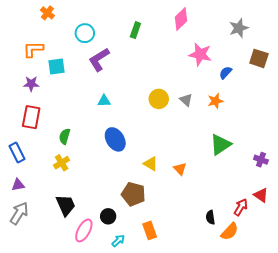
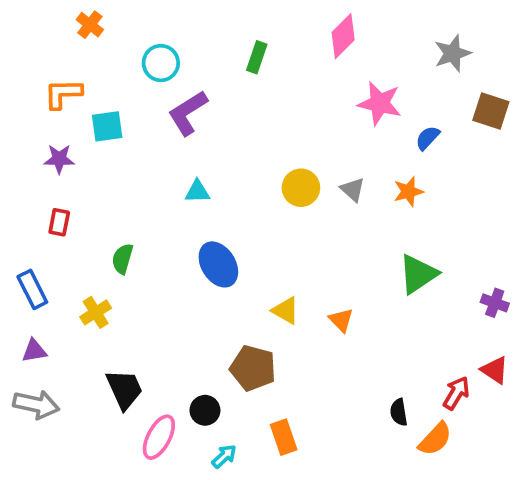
red rectangle: (31, 117) -> (59, 222), size x0.6
yellow cross: (62, 163) -> (96, 312), moved
gray arrow: (19, 213) -> (36, 405), turned 70

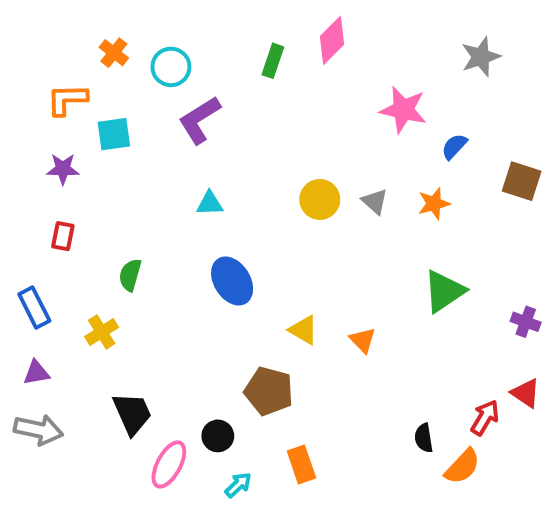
orange cross: (90, 25) -> (114, 53), moved
pink diamond: (343, 36) -> (332, 40), moved
brown square: (491, 111) -> (522, 181), moved

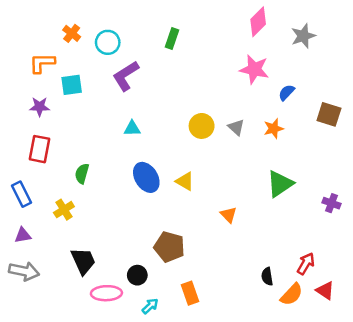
pink diamond: (332, 40) -> (258, 22), moved
red rectangle: (63, 236) -> (40, 149), size x1.5
yellow triangle: (303, 330) -> (185, 181), moved
red triangle: (526, 393) -> (325, 291), moved
pink ellipse: (169, 464) -> (106, 293), turned 60

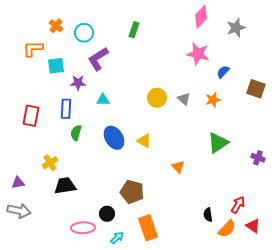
purple star: (40, 107) -> (78, 83), moved
green semicircle: (82, 174) -> (76, 133), moved
blue rectangle: (22, 194) -> (66, 109), moved, turned 30
black trapezoid: (83, 261) -> (65, 186), moved, turned -75
orange rectangle: (190, 293) -> (148, 228), size x1.4

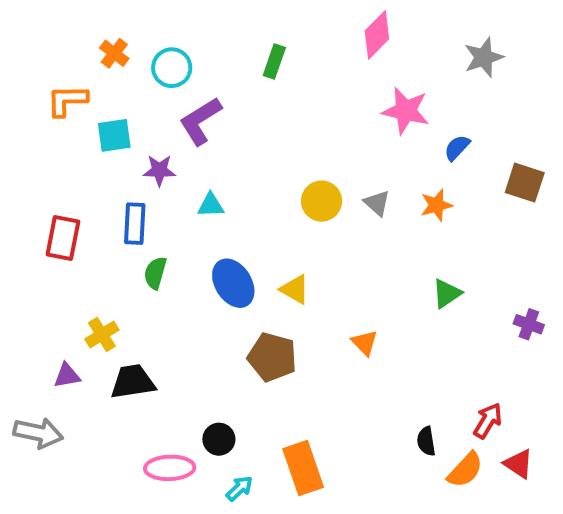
pink diamond: (201, 17) -> (377, 35), moved
green triangle: (218, 143) -> (447, 293), size x0.7
purple triangle: (18, 183) -> (67, 376), moved
brown pentagon: (132, 192) -> (272, 357), moved

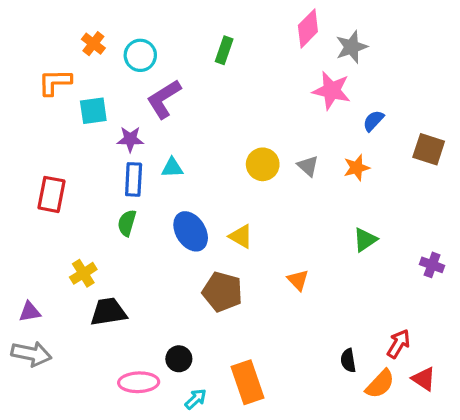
gray star: (484, 57) -> (352, 47), moved
blue rectangle: (135, 224) -> (134, 179), moved
purple triangle: (67, 376) -> (30, 312), moved

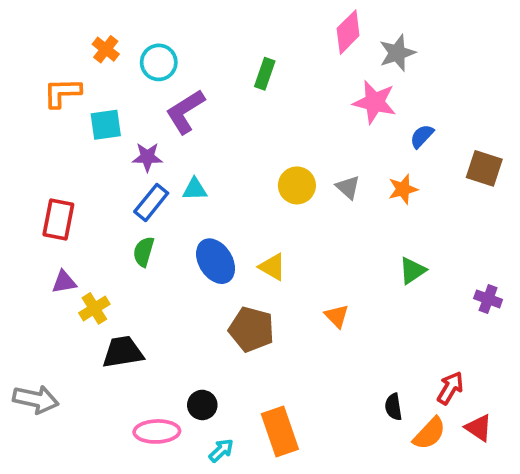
green rectangle: (224, 50) -> (265, 74), moved
blue rectangle: (134, 179) -> (151, 202), turned 36
purple triangle: (30, 312) -> (64, 282), moved

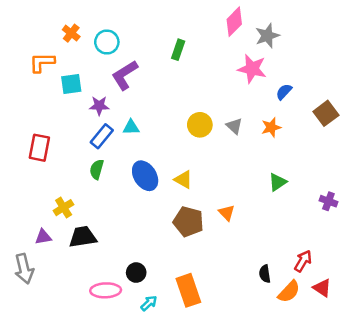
brown square: (484, 168) -> (326, 113), turned 35
purple triangle: (64, 282) -> (43, 237), moved
brown pentagon: (251, 329) -> (188, 222), moved
gray arrow: (36, 399) -> (24, 269), turned 64

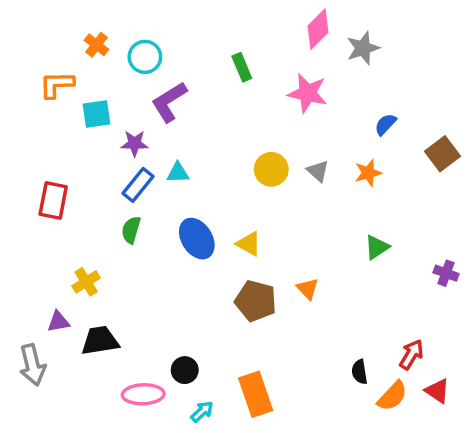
green rectangle: (178, 50) -> (242, 67), turned -42
pink star: (252, 69) -> (308, 93), moved
black trapezoid: (83, 237) -> (100, 341), moved

